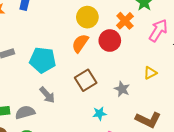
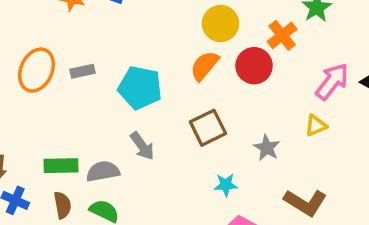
pink arrow: (158, 30) -> (332, 82), moved

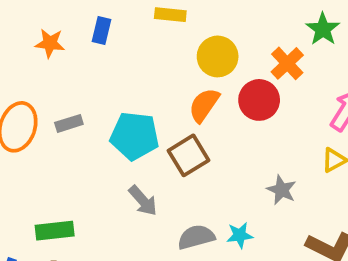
brown square: (208, 128) -> (188, 155), moved
gray semicircle: (103, 171) -> (196, 237), moved

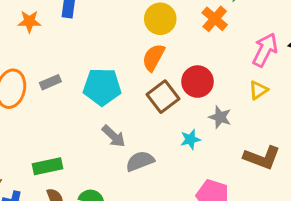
red circle: (259, 100) -> (197, 82), moved
brown square: (188, 155) -> (163, 97), moved
cyan star: (240, 235) -> (190, 139), moved
gray semicircle: (196, 237) -> (140, 161), moved

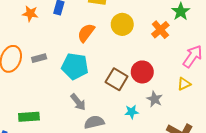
orange semicircle: (154, 57) -> (86, 33), moved
brown square: (163, 97) -> (117, 79), turned -30

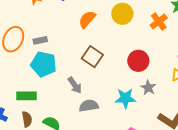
cyan pentagon: (75, 66) -> (44, 64), moved
brown square: (117, 79) -> (92, 57), moved
cyan star: (132, 112) -> (125, 98), size x1.5

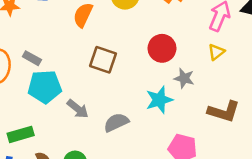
gray rectangle: (40, 40) -> (32, 58), turned 56
gray arrow: (75, 85) -> (78, 109), moved
green rectangle: (27, 96) -> (21, 134), moved

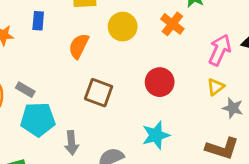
gray star: (184, 78) -> (233, 108), moved
gray arrow: (78, 109) -> (71, 143), turned 45

